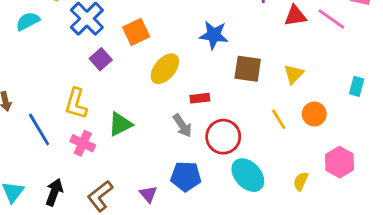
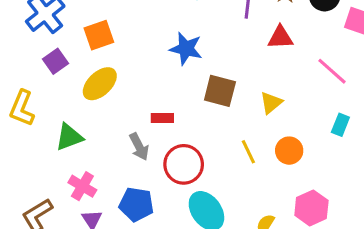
pink line: (331, 19) -> (332, 71), moved
yellow ellipse: (165, 69) -> (100, 84), moved
pink cross: (83, 143) -> (82, 186), moved

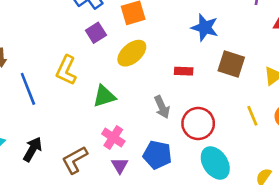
red rectangle: (162, 118) -> (184, 71), moved

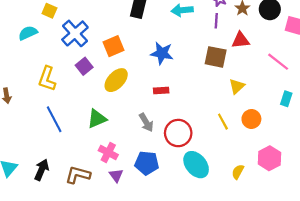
blue star: (205, 28) -> (162, 53), moved
brown square: (231, 64) -> (216, 57), moved
yellow L-shape: (66, 70) -> (47, 79), moved
blue line: (28, 89) -> (54, 119), moved
brown L-shape: (75, 160) -> (78, 175), turned 50

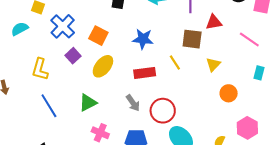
orange square: (114, 46) -> (98, 36), turned -36
red rectangle: (161, 90) -> (145, 73), size x1.5
yellow line: (223, 122) -> (175, 63), moved

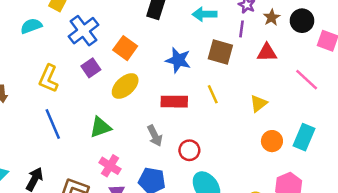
brown square: (192, 39) -> (220, 52), moved
cyan rectangle: (259, 73) -> (304, 137), moved, size x1.5
red circle: (163, 111) -> (189, 150), size x0.7

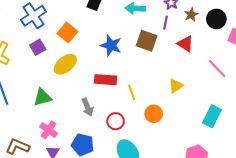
red triangle: (267, 53) -> (185, 44), turned 30
yellow line: (213, 94) -> (132, 92), moved
orange circle: (272, 141) -> (154, 114), moved

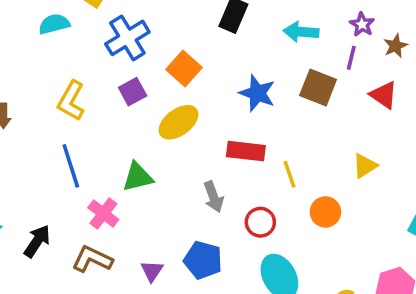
pink cross: (49, 130) -> (103, 214), moved

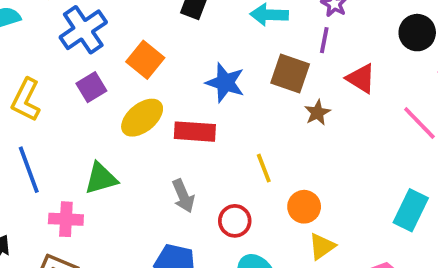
brown star: (395, 46) -> (317, 113), moved
red rectangle: (246, 151) -> (195, 132), moved
yellow triangle: (365, 166) -> (322, 246), moved
pink cross: (103, 214) -> (66, 219), turned -32

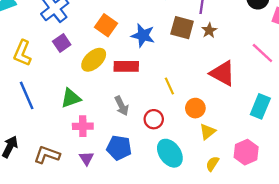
orange square: (145, 60) -> (106, 25), moved
red triangle: (361, 78) -> (223, 73), moved, size x1.4
brown star: (317, 113) -> (209, 30), moved
pink cross: (66, 219) -> (83, 126), moved

